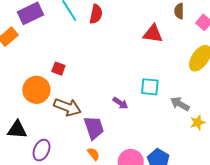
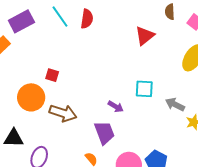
red triangle: (153, 34) -> (145, 36), turned -45
purple trapezoid: (94, 128) -> (104, 133), moved

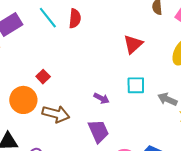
red triangle: (145, 36) -> (133, 44), moved
red square: (52, 75) -> (43, 77), turned 32
purple arrow: (116, 107) -> (101, 98), moved

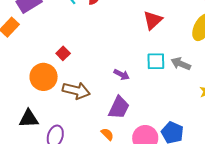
gray arrow: (167, 99) -> (181, 64), moved
purple trapezoid: (98, 131) -> (119, 107), turned 50

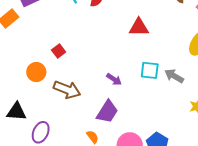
red triangle: (153, 20) -> (139, 27), moved, turned 35
orange circle: (44, 77) -> (36, 72), size x0.7

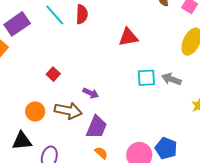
orange circle: (36, 72) -> (35, 111), moved
purple arrow: (114, 79) -> (91, 93), moved
purple trapezoid: (107, 112) -> (97, 127), moved

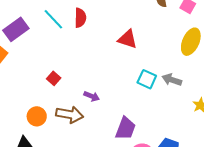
red triangle: (128, 37) -> (128, 39), turned 30
cyan square: (146, 78) -> (147, 79), turned 30
purple trapezoid: (97, 127) -> (126, 128), moved

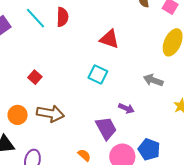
cyan square: (147, 79) -> (98, 75), moved
purple arrow: (92, 96) -> (126, 108), moved
purple trapezoid: (126, 128) -> (106, 128), turned -50

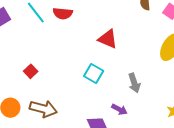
red semicircle: (62, 17) -> (63, 13), turned 90
gray arrow: (153, 80) -> (134, 83), moved, turned -132

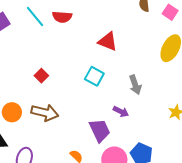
red square: (31, 71) -> (41, 76), moved

